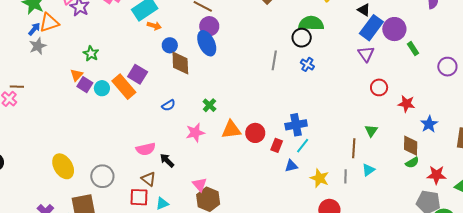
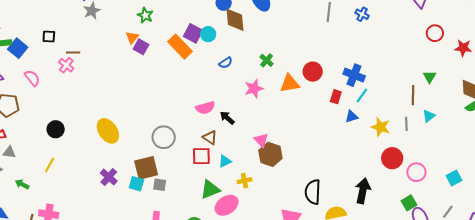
cyan circle: (102, 88) -> (208, 34), moved
blue cross: (296, 125) -> (354, 75), turned 35
red circle: (255, 133) -> (313, 72), moved
yellow ellipse: (63, 166) -> (108, 131), moved

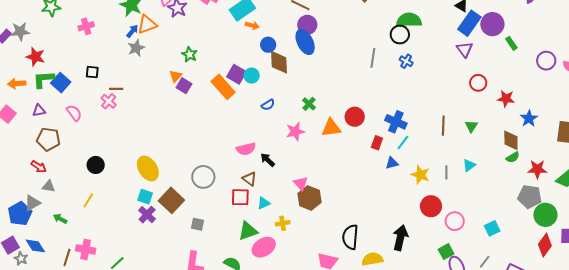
brown line: (413, 95) -> (443, 126), moved
brown square: (146, 168) -> (171, 200), moved, turned -35
cyan square: (136, 184) -> (145, 197), moved

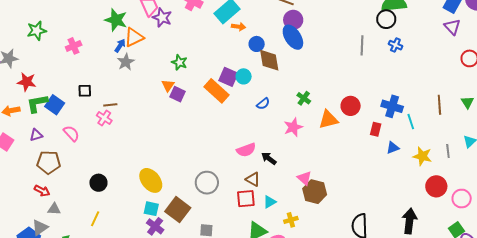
cyan line: (403, 142) -> (411, 122), moved, turned -49

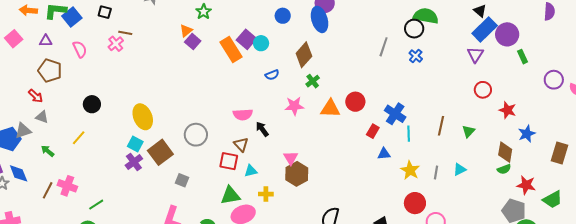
brown diamond: (269, 60) -> (304, 55), moved, turned 35

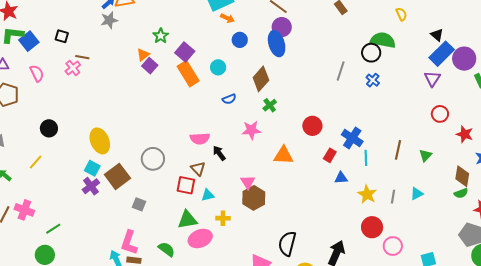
purple square: (246, 39) -> (185, 52), moved
orange triangle: (330, 109) -> (283, 155), moved

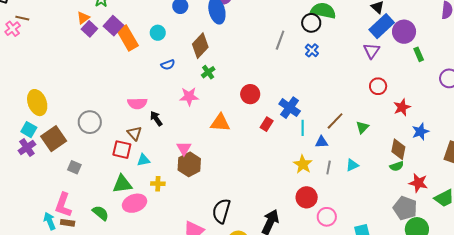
purple square: (185, 52) -> (113, 26), moved
red star: (465, 134) -> (402, 107), turned 30
brown line: (398, 150) -> (335, 121), turned 30
blue triangle: (341, 178) -> (322, 142), moved

